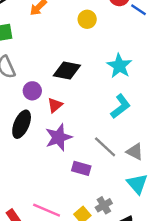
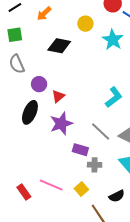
cyan star: (119, 66) -> (113, 40), moved
black diamond: (67, 71) -> (59, 46), moved
gray cross: (104, 205) -> (95, 165), moved, turned 32

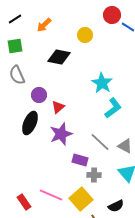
cyan star: (113, 40) -> (102, 83), moved
yellow square: (81, 189) -> (81, 199), size x1.6

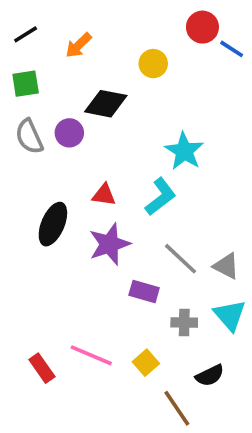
purple circle: (39, 95) -> (69, 133), moved
red triangle: (58, 107) -> (104, 195), turned 48
cyan L-shape: (113, 108) -> (161, 197), moved
gray cross: (94, 175) -> (184, 323), moved
yellow square: (81, 199) -> (146, 363), size x0.6

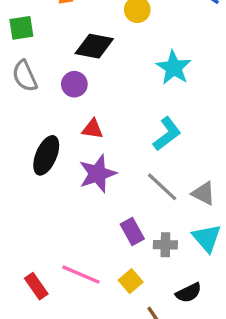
purple circle: (69, 133) -> (74, 84), moved
cyan star: (184, 151) -> (174, 68), moved
cyan L-shape: (161, 197) -> (167, 134), moved
purple rectangle: (144, 292) -> (132, 231), moved, turned 45

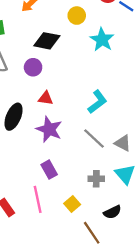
cyan star: (174, 68) -> (102, 40), moved
purple star: (98, 174) -> (49, 129), turned -30
purple rectangle: (132, 231) -> (49, 170), moved
pink line: (81, 275) -> (38, 199), turned 55

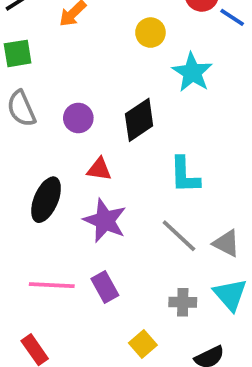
black diamond: (47, 41) -> (139, 120), moved, turned -45
cyan L-shape: (97, 102) -> (185, 175), turned 125
pink line: (38, 199) -> (52, 285), moved, turned -75

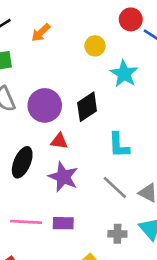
purple circle: (78, 118) -> (45, 105), size x1.6
purple rectangle: (105, 287) -> (63, 223), turned -60

